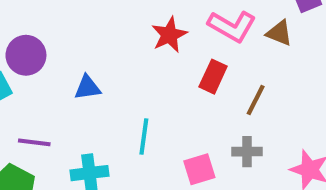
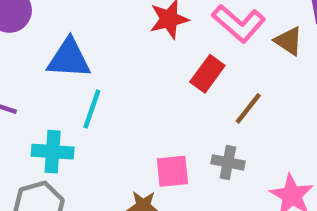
blue triangle: (87, 88) -> (69, 59), size x1.5
cyan line: (144, 137) -> (92, 109), moved

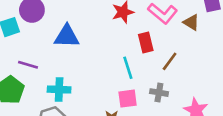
red rectangle: (207, 74) -> (146, 42), turned -48
cyan line: (92, 109) -> (128, 68), moved, turned -35

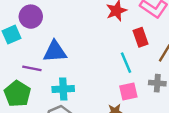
blue triangle: (67, 36) -> (55, 52), moved

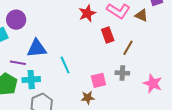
cyan line: (126, 63) -> (65, 65), moved
cyan cross: (63, 89) -> (31, 80), moved

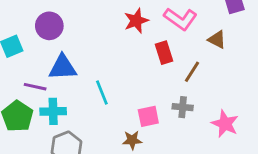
brown triangle: (141, 15) -> (217, 40), moved
purple circle: (16, 20) -> (49, 26), moved

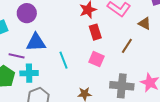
red rectangle: (164, 53) -> (95, 32), moved
gray cross: (183, 107) -> (122, 86), moved, size x1.6
pink square: (148, 116) -> (97, 59), moved, turned 35

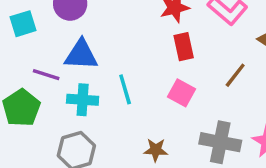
cyan cross: (29, 73) -> (83, 100), moved

